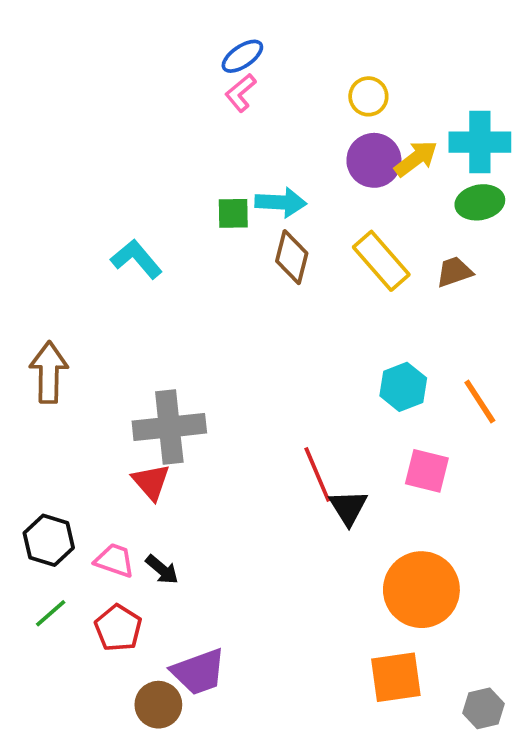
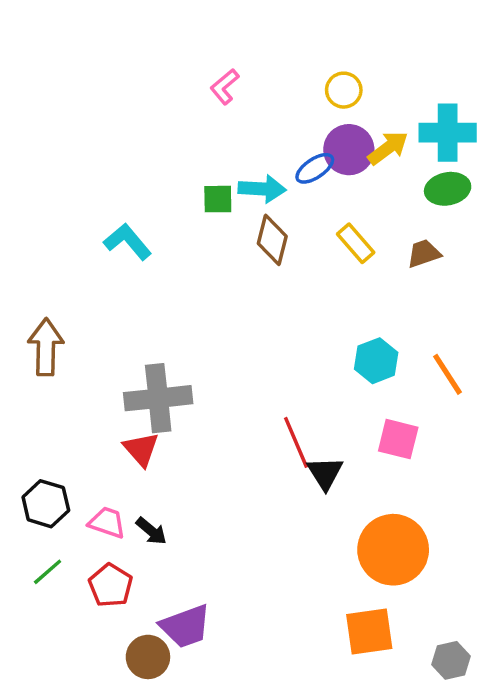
blue ellipse: (242, 56) -> (315, 168), moved
yellow rectangle: (381, 261) -> (356, 243), size x0.7

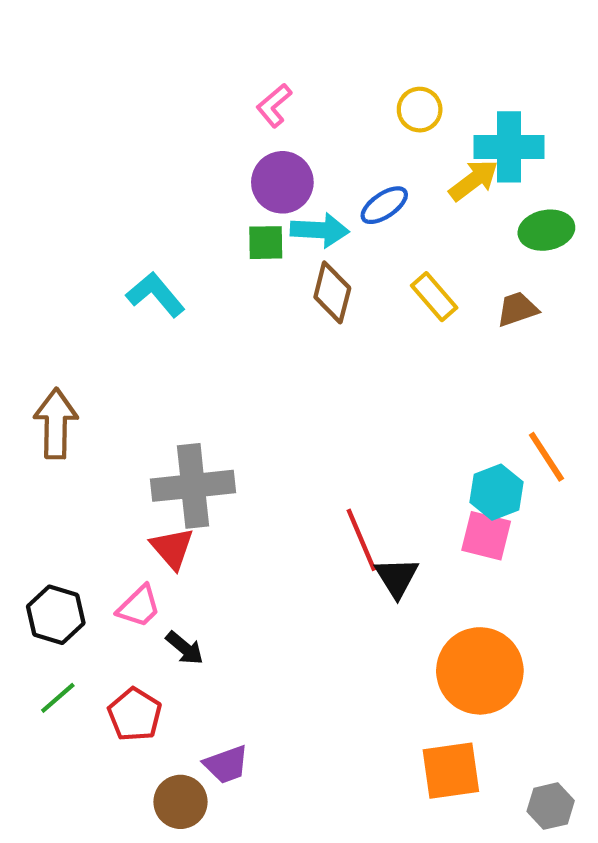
cyan cross: (448, 133) -> (509, 147), moved
purple circle: (349, 150) -> (282, 182), moved
cyan hexagon: (376, 361) -> (497, 492), moved
pink trapezoid: (107, 522) -> (139, 606), moved, turned 117
purple trapezoid: (185, 626) -> (226, 764), size x0.7

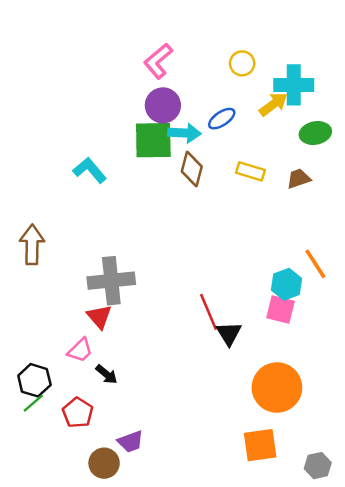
pink L-shape: (274, 105) -> (158, 61), size x1.4
green square: (266, 243) -> (153, 140), size x1.8
yellow rectangle: (434, 297) -> (251, 171), turned -32
black hexagon: (56, 615) -> (34, 380), moved

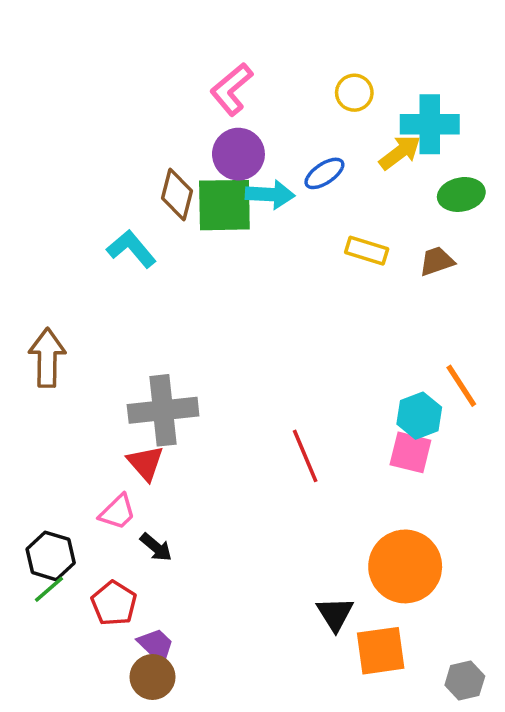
brown diamond: (192, 169) -> (177, 194), moved
black triangle: (229, 333) -> (335, 614), moved
purple trapezoid: (130, 442) -> (156, 645), moved, turned -116

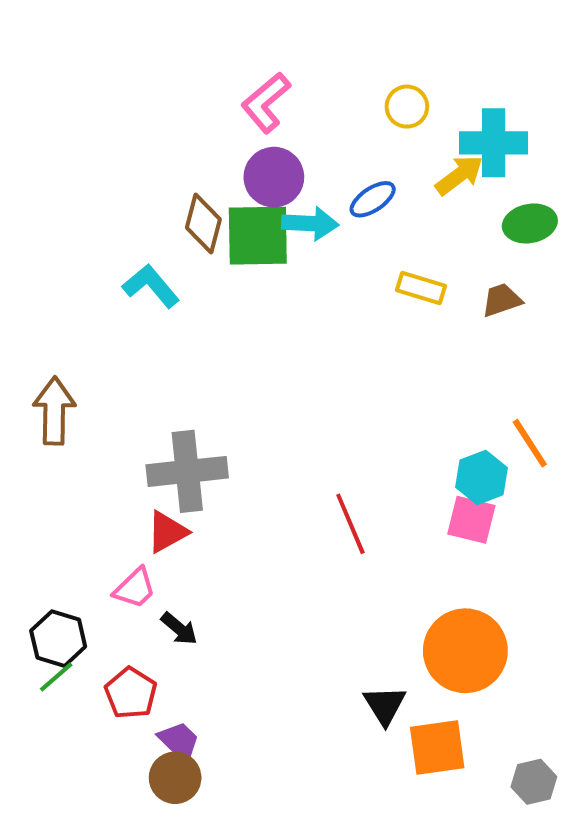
red triangle: (145, 463) -> (167, 532), turned 42

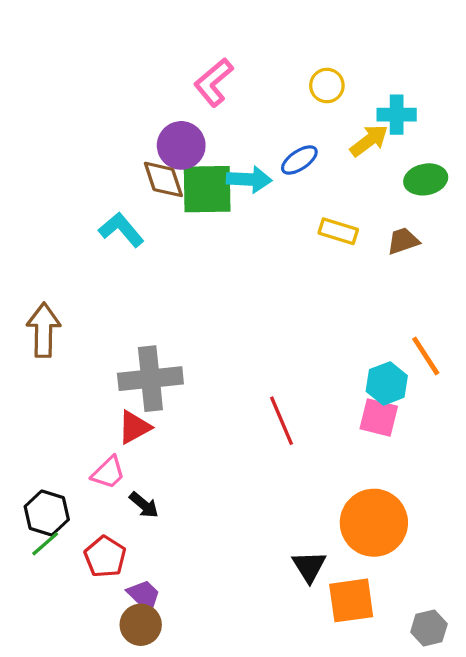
cyan cross: (494, 143) -> (397, 115), size x0.7
purple circle: (274, 177) -> (181, 145), moved
brown diamond: (203, 223) -> (163, 179), turned -33

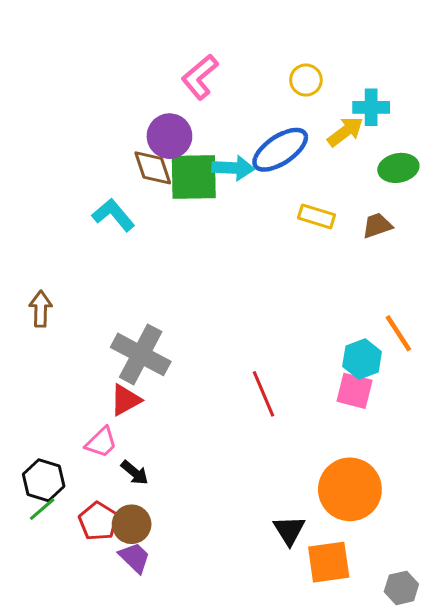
blue ellipse: (299, 160) -> (280, 150), size x1.6
brown arrow: (44, 330) -> (41, 309), size x0.7
gray cross: (150, 379) -> (141, 354), turned 34
brown circle: (141, 625) -> (132, 524), moved

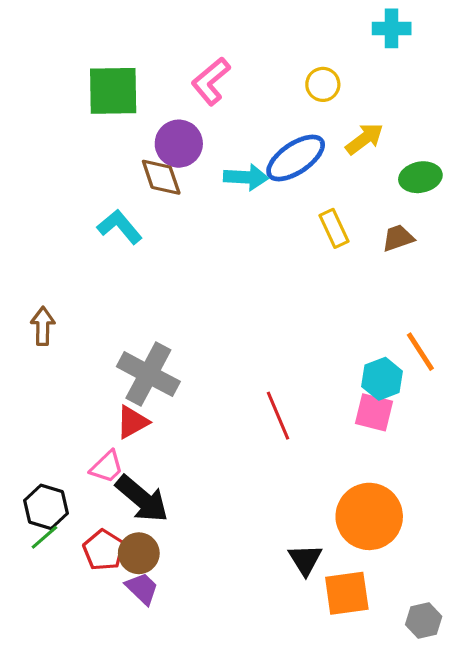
cyan cross: (371, 107) -> (392, 28), moved
green square: (194, 177) -> (113, 91), moved
yellow rectangle: (317, 216) -> (334, 228), turned 48
black arrow: (135, 473) -> (142, 499), size x1.8

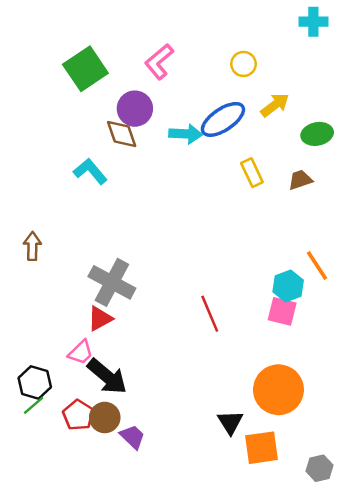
cyan cross: (392, 28) -> (313, 22), moved
green square: (113, 91) -> (85, 69), turned -33
purple trapezoid: (142, 588) -> (132, 437), moved

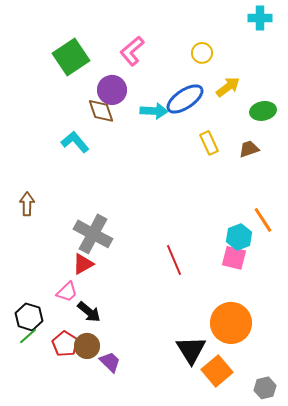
black arrow: (107, 376) -> (89, 312), size x0.7
black triangle: (230, 422) -> (191, 350), size x1.4
orange square: (262, 448) -> (217, 371), turned -32

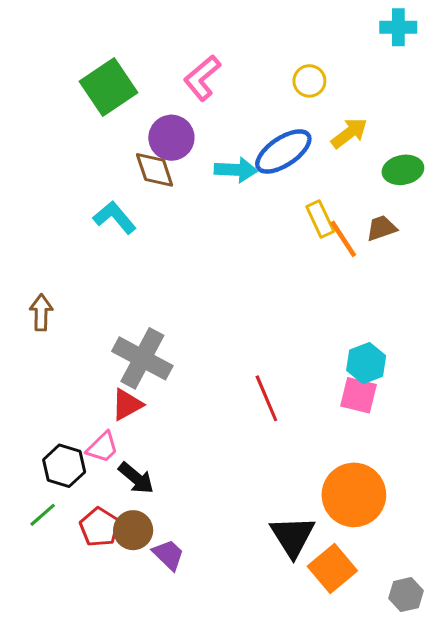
orange line: (263, 220) -> (343, 239), moved
black hexagon: (29, 317) -> (64, 466), moved

